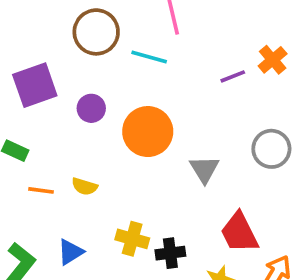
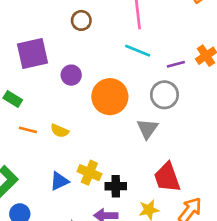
brown circle: (96, 32) -> (81, 20), size x0.6
cyan line: (149, 57) -> (138, 51), moved
gray circle: (271, 149) -> (164, 95), moved
blue triangle: (70, 252) -> (59, 181), moved

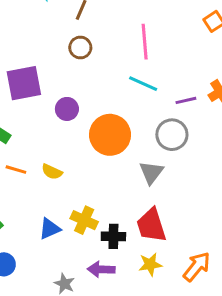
red trapezoid: (167, 177) -> (151, 225), moved

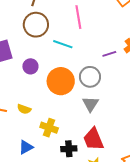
brown circle: (80, 48) -> (36, 25), size x1.6
cyan line: (143, 84) -> (63, 44), moved
gray circle: (172, 135) -> (90, 77), moved
yellow cross: (84, 220) -> (49, 128), moved

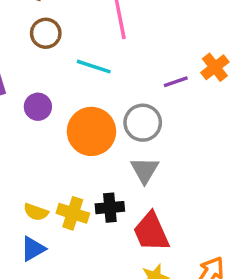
brown circle: (36, 25) -> (46, 33), size x0.7
yellow semicircle: (24, 109) -> (36, 212), moved
black cross: (69, 149) -> (110, 208), moved

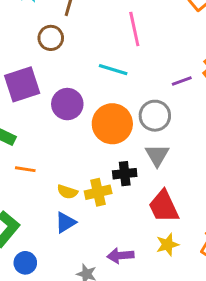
brown circle: (46, 33) -> (51, 38), moved
purple circle: (38, 107) -> (67, 104), size x1.4
black cross: (110, 208) -> (125, 174), moved
yellow cross: (73, 213) -> (98, 192), turned -30

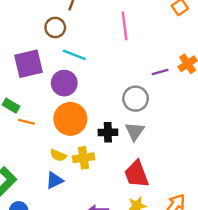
cyan line: (113, 70) -> (74, 55), moved
orange circle: (112, 124) -> (70, 119), moved
orange line: (25, 169) -> (26, 122), moved
black cross: (125, 174) -> (108, 132), moved

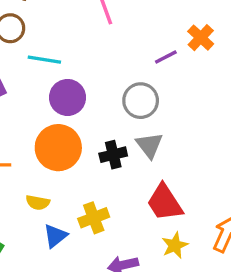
purple circle: (64, 83) -> (68, 97), moved
yellow semicircle: (58, 155) -> (38, 202), moved
yellow cross: (83, 158) -> (94, 218), moved

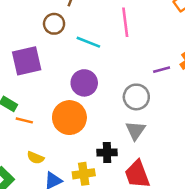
cyan line: (44, 60) -> (88, 42), moved
black cross: (113, 155) -> (107, 153), moved
yellow semicircle: (38, 202) -> (35, 158), moved

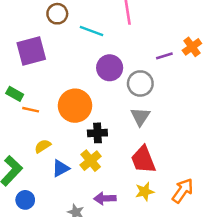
purple circle: (84, 83) -> (110, 68), moved
black cross: (107, 153) -> (97, 133), moved
yellow semicircle: (35, 158) -> (43, 146), turned 126
yellow cross: (84, 174) -> (91, 161), turned -30

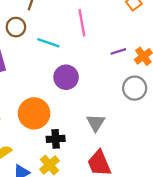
purple line: (164, 56) -> (118, 51), moved
gray circle: (140, 83) -> (135, 88), moved

